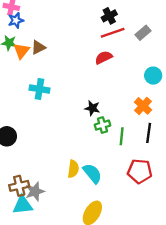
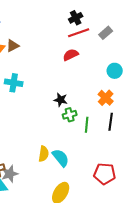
red pentagon: (140, 171) -> (105, 174), moved

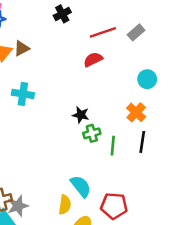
black cross: (76, 18) -> (62, 14), moved
yellow semicircle: (44, 154) -> (65, 205), moved
red pentagon: (105, 174) -> (114, 206), moved

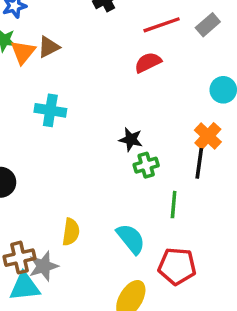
black line: (142, 142) -> (199, 163), moved
green line: (113, 146) -> (174, 205), moved
yellow semicircle: (65, 205) -> (71, 232), moved

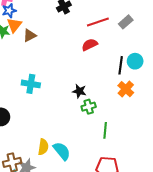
orange triangle: (23, 52) -> (14, 25), moved
cyan cross: (50, 110) -> (31, 84), moved
black line: (199, 163) -> (121, 65), moved
cyan semicircle: (131, 239) -> (62, 151), moved

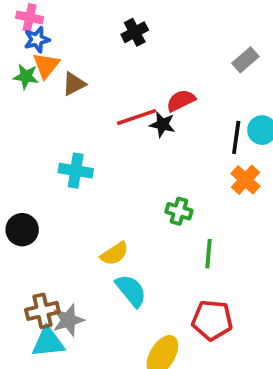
red line: (98, 22) -> (137, 117), moved
black star: (79, 91) -> (162, 124), moved
green cross: (89, 107) -> (179, 211), turned 32
yellow semicircle: (43, 147) -> (114, 254), moved, turned 49

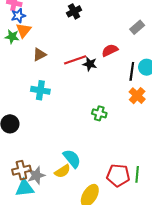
brown triangle: (74, 84) -> (39, 55), moved
red semicircle: (181, 101) -> (110, 50), moved
yellow semicircle: (114, 254) -> (62, 171), moved
green line: (208, 254) -> (137, 174), moved

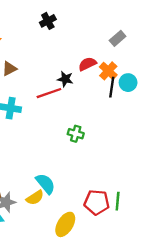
red line: (75, 60) -> (49, 93), moved
orange cross: (137, 96) -> (108, 71), moved

